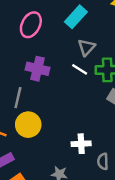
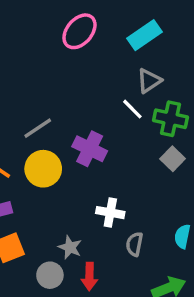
purple cross: (38, 69) -> (90, 149), moved
gray line: (18, 98) -> (38, 128), turned 30

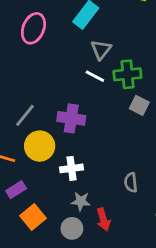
white cross: (110, 213) -> (72, 168), moved

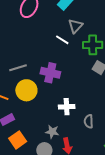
white line: (95, 76) -> (62, 40), moved
gray line: (25, 115) -> (18, 68), turned 30
white cross: (72, 168) -> (67, 107), moved

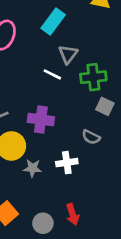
gray semicircle: (89, 121) -> (91, 137), moved, turned -56
gray star: (52, 132) -> (33, 168), moved

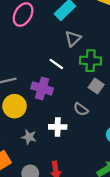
white line: (52, 74) -> (56, 64), moved
gray star: (33, 168) -> (29, 137), moved

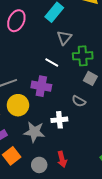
gray star: (29, 137) -> (34, 132), size x1.5

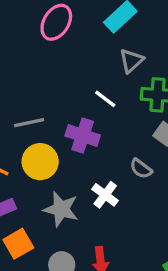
white cross: (59, 120) -> (105, 195), turned 35

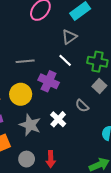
gray triangle: (131, 61) -> (69, 37), moved
gray line: (29, 123) -> (25, 61), moved

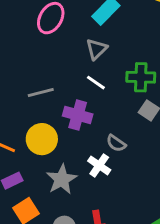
gray semicircle: (82, 106) -> (116, 143), moved
gray star: (30, 125) -> (62, 179), turned 30

